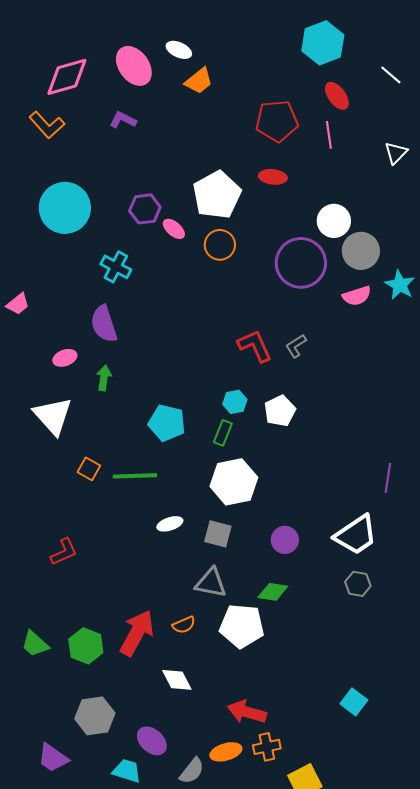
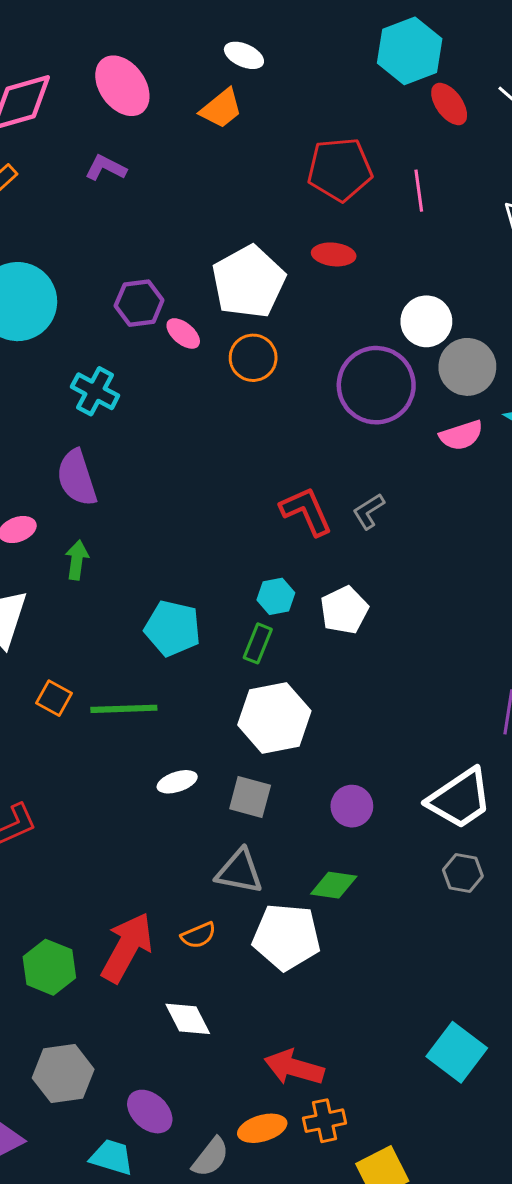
white ellipse: (179, 50) -> (244, 55), moved
red ellipse: (337, 96) -> (449, 104), moved
cyan square: (354, 702) -> (457, 1052), size x1.4

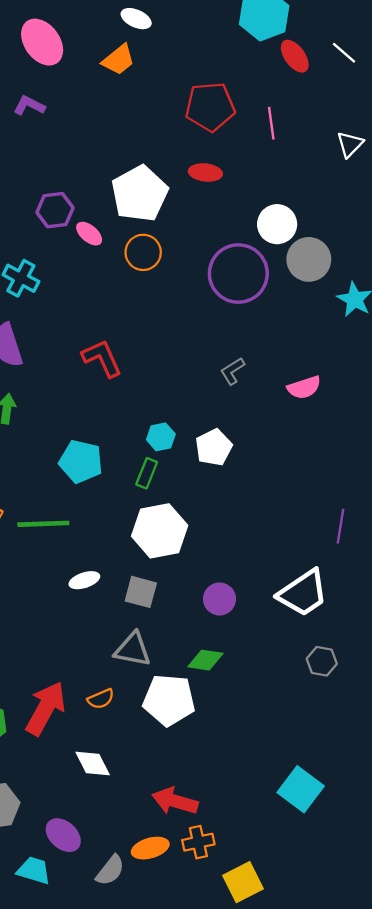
pink semicircle: (461, 435) -> (304, 387), moved
red L-shape: (306, 511) -> (102, 358), moved
gray hexagon: (463, 873) -> (322, 661), moved

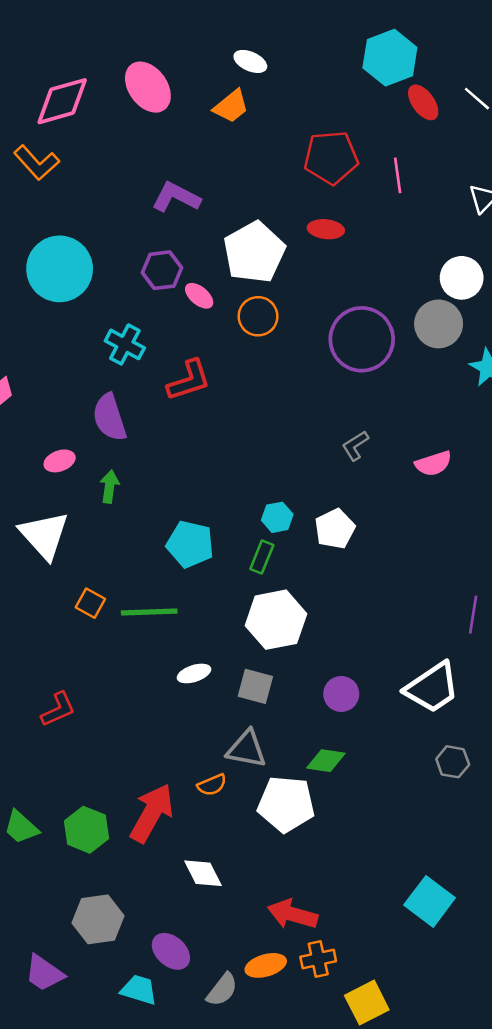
purple L-shape: (29, 106) -> (176, 197), moved, size x1.4
white circle: (277, 224) -> (462, 278), moved
red L-shape: (102, 358) -> (189, 380), moved, turned 96
orange semicircle: (101, 699) -> (212, 785), moved

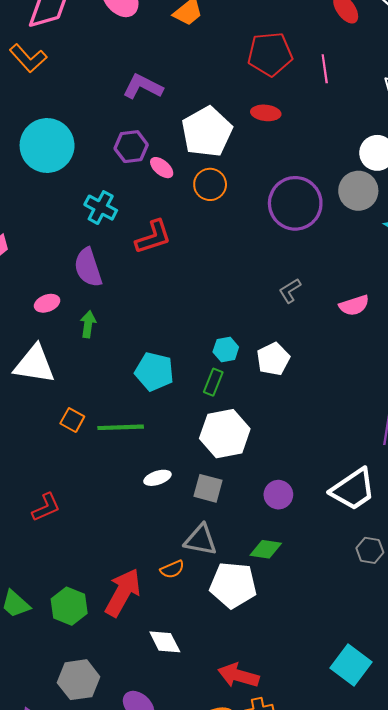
white triangle: (44, 535) -> (34, 364), turned -39

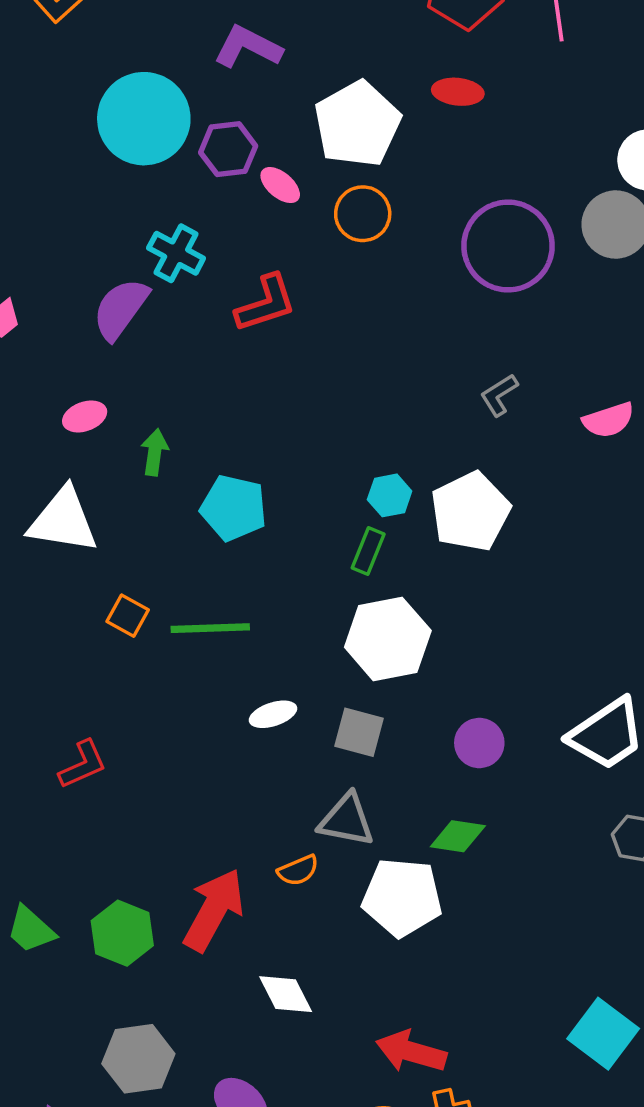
cyan circle: (47, 146) -> (144, 119), moved
purple semicircle: (88, 267) -> (120, 309), moved, turned 54
white pentagon: (273, 359) -> (470, 512), size x1.4
cyan pentagon: (154, 372) -> (234, 508), moved

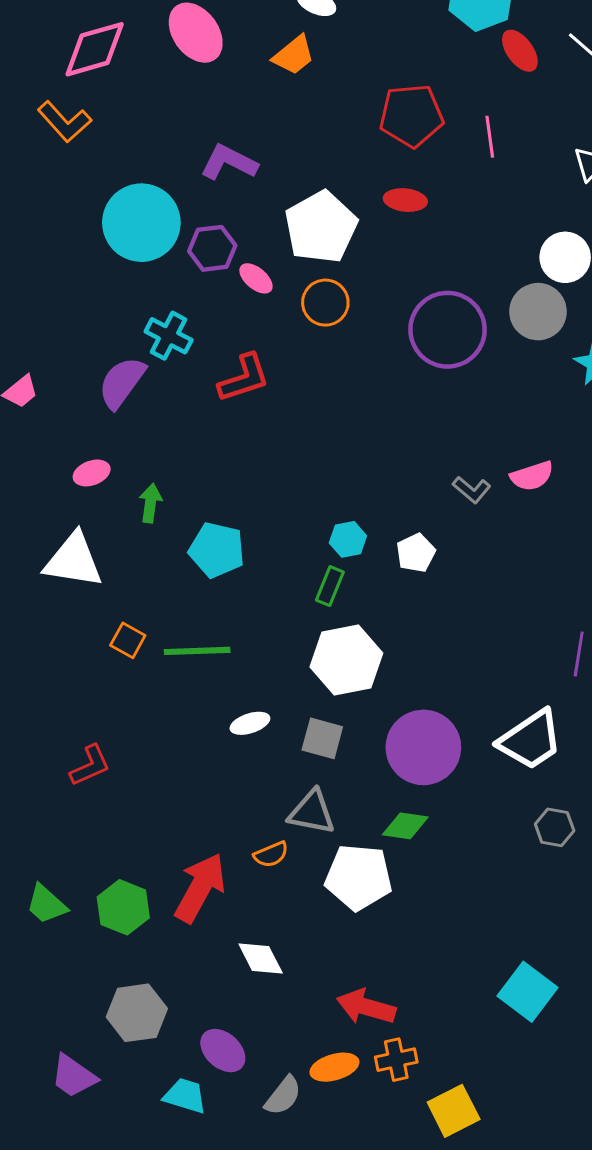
gray L-shape: (499, 395) -> (472, 490), moved, turned -108
white pentagon: (470, 512) -> (416, 553), size x0.6
purple circle: (479, 743) -> (423, 747), size x1.8

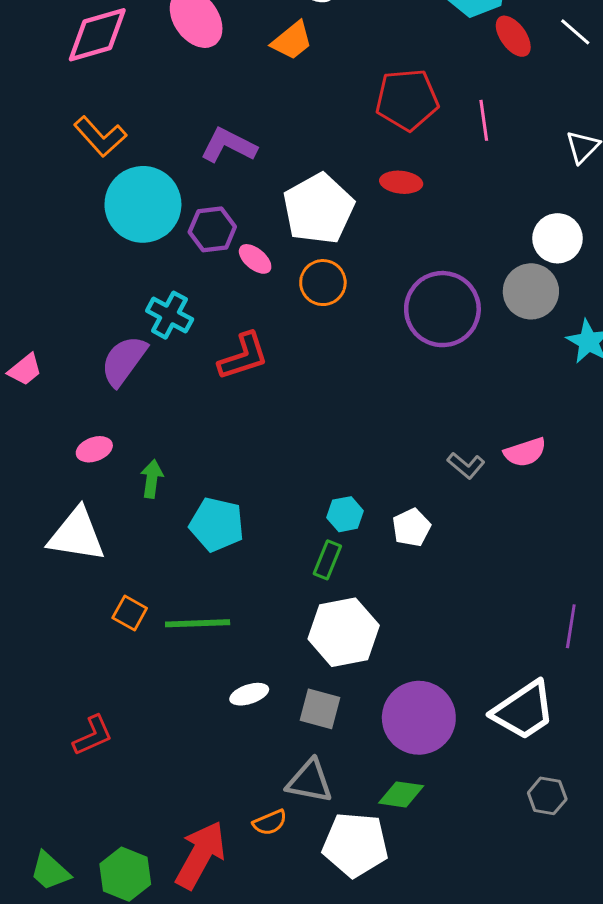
orange L-shape: (64, 122) -> (100, 137), moved

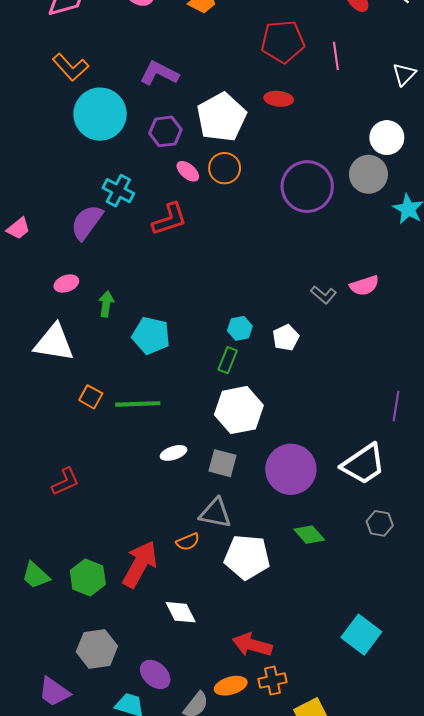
purple hexagon: (212, 229) -> (165, 131), moved
pink ellipse: (255, 259) -> (188, 171), moved
green diamond: (401, 794) -> (309, 535), moved, turned 40

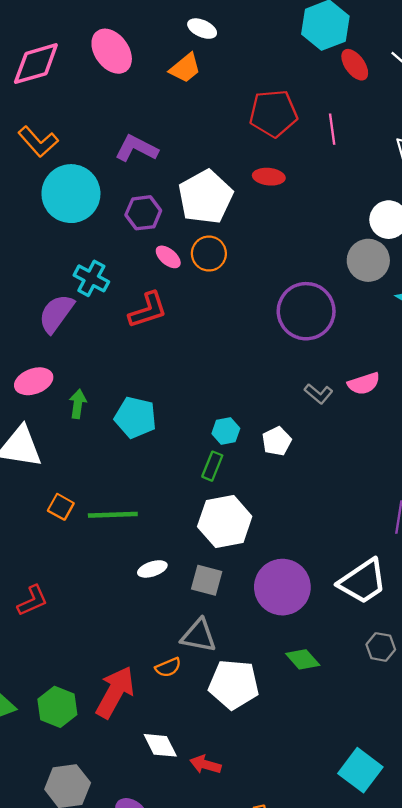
purple circle: (307, 187) -> (306, 311), moved
pink ellipse: (66, 284) -> (34, 381), size x1.4
cyan pentagon: (151, 336) -> (135, 417), moved
red arrow: (252, 645) -> (205, 765), moved, size x0.7

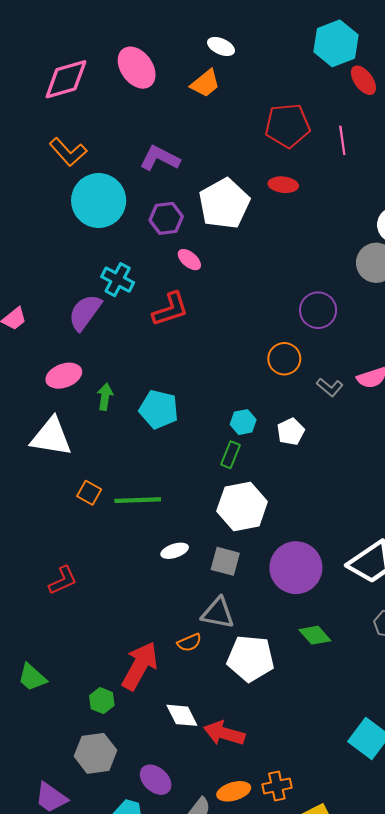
orange circle: (209, 254) -> (284, 359), moved
purple circle: (306, 311) -> (318, 310), size x0.7
green hexagon: (57, 707) -> (102, 701), moved, size x0.7
red arrow: (205, 765) -> (224, 733), size x1.4

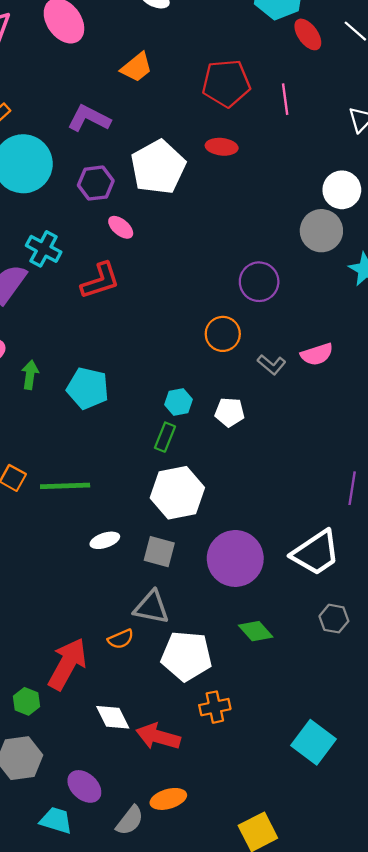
orange trapezoid: (205, 83) -> (137, 67), moved
white pentagon: (291, 432) -> (230, 412), turned 30
orange cross: (277, 786) -> (215, 707), moved

